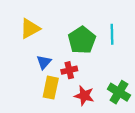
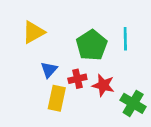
red star: (84, 96) -> (103, 85), moved

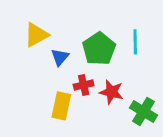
blue triangle: (49, 70) -> (60, 57), moved

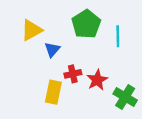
green pentagon: (99, 49) -> (86, 24), moved
red star: (111, 92) -> (97, 80), turned 30

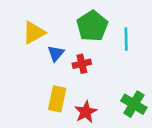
red cross: (73, 74) -> (82, 64), moved
red star: (97, 80) -> (86, 112), moved

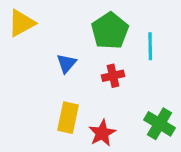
yellow triangle: (34, 33) -> (21, 23), moved
red cross: (82, 64) -> (113, 76), moved

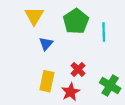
yellow triangle: (21, 23) -> (34, 16), moved, turned -30
red cross: (113, 76) -> (78, 69), moved, turned -32

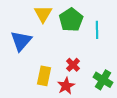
yellow triangle: (34, 16) -> (43, 14), moved
blue triangle: (46, 44) -> (21, 41), moved, size x1.6

